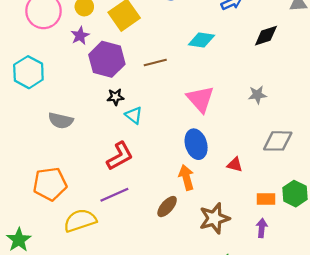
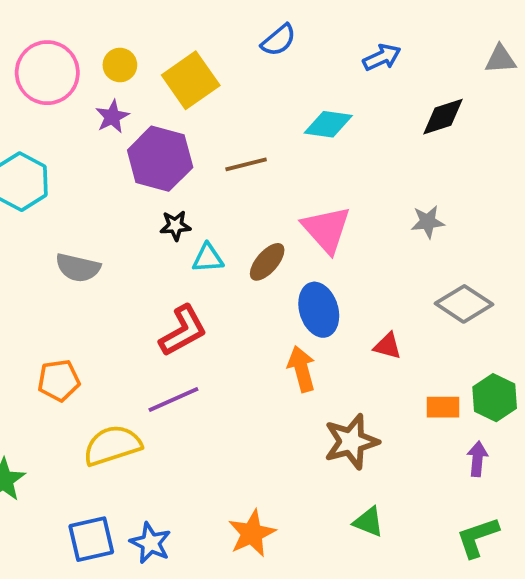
cyan triangle: (134, 115) -> (208, 258), turned -42
gray diamond: (278, 141) -> (464, 304), turned 32
orange pentagon: (50, 184) -> (59, 380), size x0.7
brown ellipse: (167, 207) -> (267, 262), moved
purple arrow: (262, 228) -> (477, 459), moved

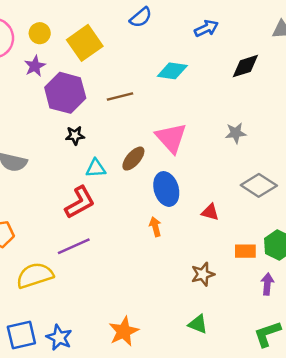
cyan triangle: (208, 258) -> (96, 168), moved
orange arrow: (302, 369) -> (155, 227), size x0.7
brown star: (351, 442) -> (203, 274), moved, size x0.7

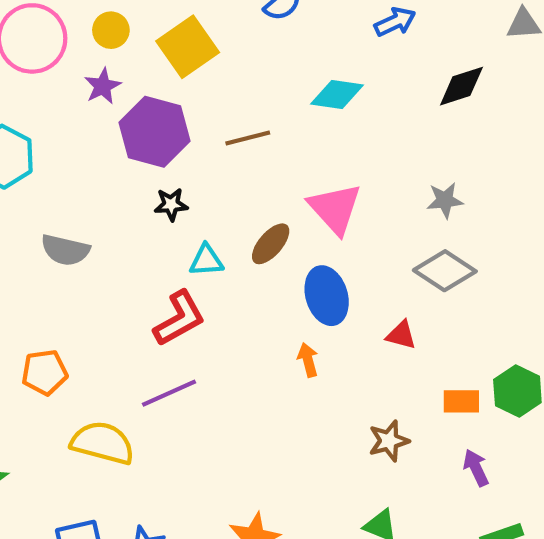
gray diamond: (259, 185) -> (445, 271), moved
yellow semicircle: (35, 275) -> (103, 443), turned 33
purple arrow: (267, 284) -> (476, 468), moved, turned -30

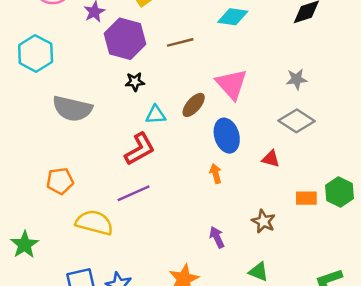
gray semicircle: (65, 250) -> (72, 109), size x1.4
brown star: (389, 441) -> (263, 221), turned -30
purple arrow: (476, 468) -> (217, 237), moved

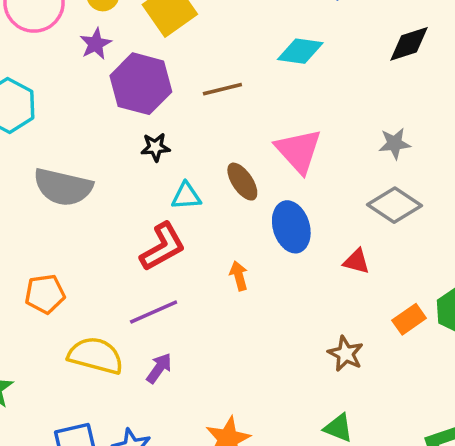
brown ellipse: (194, 105) -> (242, 182), turned -75
orange arrow: (216, 174) -> (239, 276), moved
orange rectangle: (306, 198) -> (409, 319), turned -35
purple arrow: (217, 237) -> (159, 368), moved, turned 60

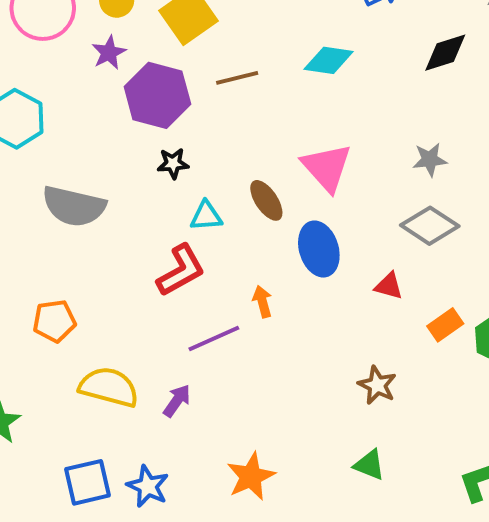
brown line: (222, 89) -> (237, 78), moved
purple line: (154, 312) -> (214, 338), moved
orange rectangle: (409, 319) -> (445, 325), moved

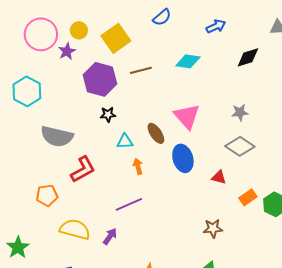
purple star: (109, 53) -> (67, 51), moved
red L-shape: (181, 270) -> (83, 169), moved
orange arrow: (262, 302) -> (138, 166), moved
brown star: (377, 385) -> (213, 228), turned -30

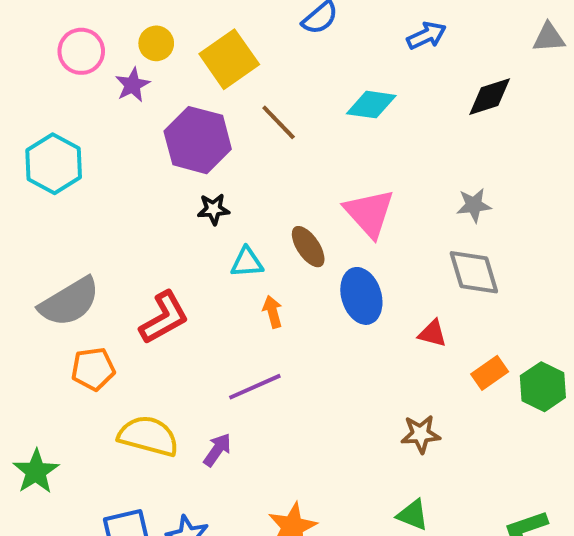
pink circle: (41, 34) -> (81, 51), size x0.7
brown line: (141, 70) -> (279, 122), turned 60
gray semicircle: (57, 136) -> (69, 302), moved, turned -44
gray diamond: (240, 146) -> (474, 272), turned 40

